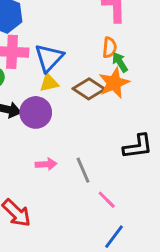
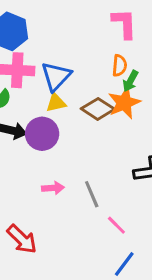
green arrow: (120, 62) -> (130, 81), turned -120

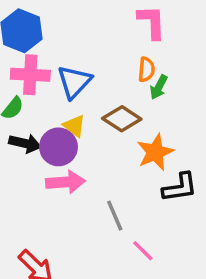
yellow triangle: (56, 103) -> (74, 126), moved, turned 50
orange star: (124, 103) -> (155, 152), moved
pink arrow: (53, 188) -> (65, 182), moved, size x1.5

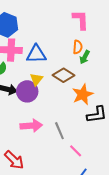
blue triangle: (74, 82) -> (36, 54), turned 45
yellow triangle: (74, 126) -> (36, 79), turned 32
pink arrow: (65, 182) -> (31, 126), moved

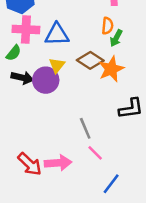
orange star: (83, 94) -> (111, 69), moved
pink arrow: (31, 126) -> (58, 163), moved
pink line: (76, 151) -> (95, 153), moved

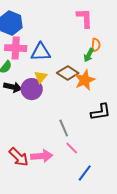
orange semicircle: (107, 26) -> (96, 45), moved

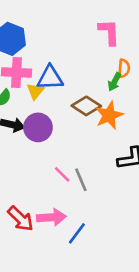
yellow triangle: (41, 77) -> (35, 91), moved
pink line: (72, 148) -> (62, 174), moved
blue line: (85, 173) -> (77, 233), moved

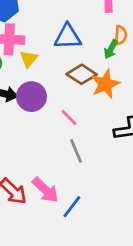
blue triangle: (50, 78) -> (68, 37), moved
pink line: (62, 174) -> (69, 117), moved
pink arrow: (51, 217) -> (45, 190), turned 48

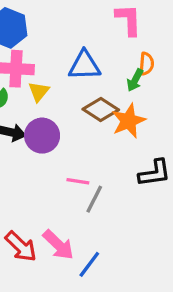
pink line: (69, 117) -> (78, 181), moved, turned -36
gray line: (76, 151) -> (94, 199), turned 50

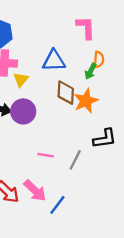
brown diamond: (101, 109) -> (66, 93), turned 60
pink line: (78, 181) -> (46, 155), moved
gray line: (94, 199) -> (75, 160), moved

